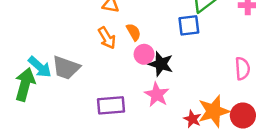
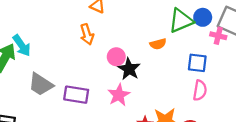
blue square: (189, 25) -> (197, 63), moved
orange semicircle: (134, 32) -> (158, 44), moved, turned 91
gray trapezoid: (66, 68) -> (41, 84), moved

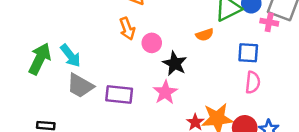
cyan arrow: (22, 45) -> (71, 56), moved
pink circle: (116, 57) -> (152, 43), moved

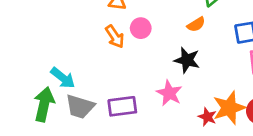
pink circle: (152, 43) -> (141, 28), moved
green arrow: (40, 59) -> (44, 104), moved
black star: (175, 63) -> (187, 60), moved

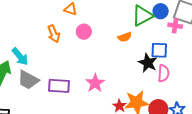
orange arrow: (115, 37) -> (54, 34), moved
black star: (187, 60) -> (148, 63), moved

